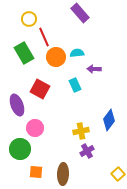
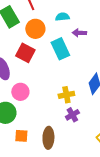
orange circle: (56, 57) -> (35, 29), moved
cyan rectangle: (75, 85) -> (60, 49), size x1.5

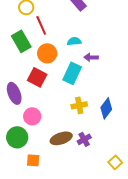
cyan rectangle: (60, 49) -> (72, 73), turned 50
yellow cross: (66, 95) -> (79, 105), moved
brown ellipse: (48, 138) -> (61, 138), moved, turned 70

